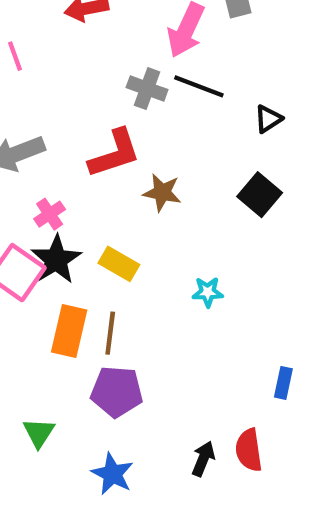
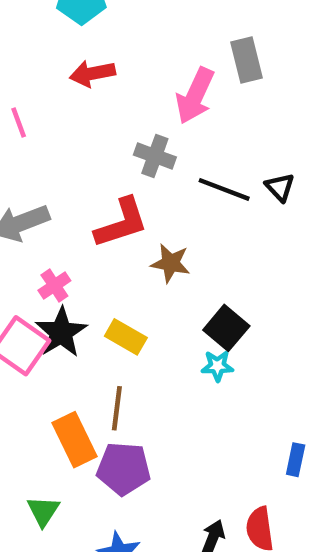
black line: (199, 86) -> (224, 189), moved
black triangle: (268, 119) -> (280, 187), turned -40
black square: (260, 195) -> (226, 328), moved
orange rectangle: (69, 331) -> (74, 440), moved, turned -39

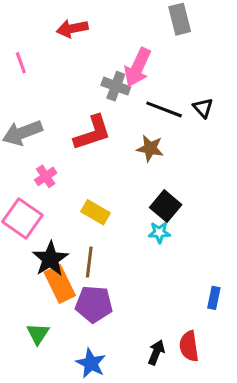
pink arrow: (195, 96) -> (138, 67), moved
brown star: (171, 263) -> (150, 148), moved
black star: (61, 332) -> (50, 259), moved

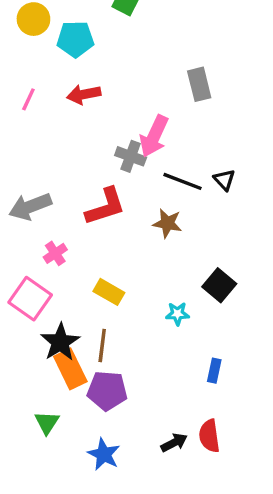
pink line: (21, 63) -> (28, 99), moved, turned 45
black square: (166, 206) -> (219, 285), moved
blue rectangle: (214, 298) -> (214, 371), moved
black arrow: (156, 352) -> (174, 443), turned 40

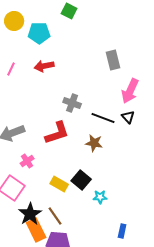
pink arrow: (154, 136) -> (130, 91), moved
black square: (219, 285) -> (81, 180), moved
brown line: (102, 345) -> (55, 216), turned -42

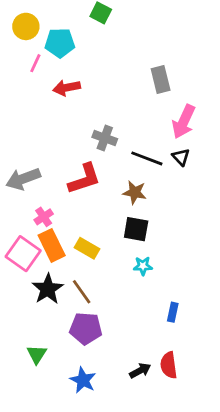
pink line: (11, 69) -> (35, 63), moved
black square: (81, 180) -> (136, 229), moved, turned -30
orange rectangle: (36, 230) -> (52, 245), moved

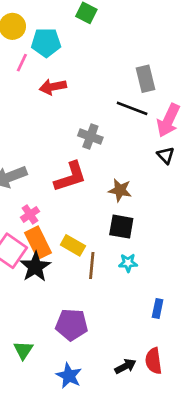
black line: (147, 158) -> (132, 108), moved
black star: (48, 289) -> (35, 267), moved
brown line: (82, 292) -> (92, 266), moved, turned 40

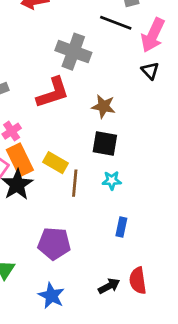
gray cross: (90, 137) -> (73, 52), size x1.4
blue rectangle: (158, 308) -> (121, 227), moved

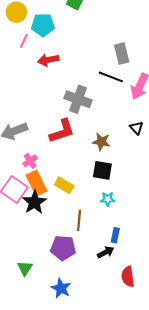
black triangle: (150, 71) -> (136, 128), moved
brown line: (75, 183) -> (79, 220), moved
black arrow: (109, 286) -> (106, 252), moved

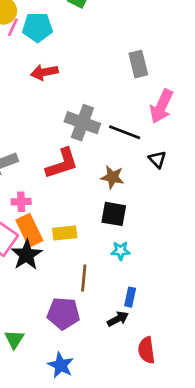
pink line: (24, 41) -> (13, 27), moved
black line: (111, 77) -> (125, 132), moved
pink cross: (30, 161) -> (21, 202), turned 32
yellow rectangle: (64, 185) -> (65, 233), turned -36

